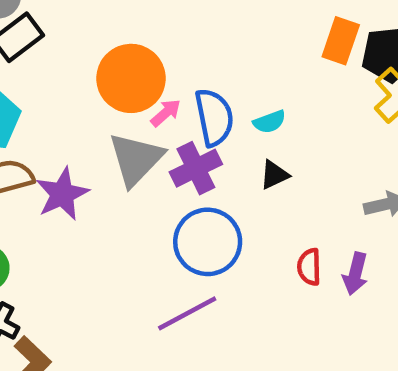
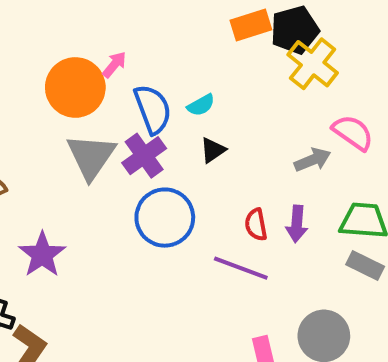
orange rectangle: (341, 41) -> (251, 25), turned 63
pink arrow: (166, 113) -> (114, 65), moved
purple star: (62, 194) -> (42, 255), moved
purple line: (187, 313) -> (241, 268), moved, turned 58

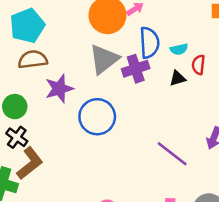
blue circle: (165, 218) -> (97, 117), moved
red semicircle: (256, 225) -> (198, 65), moved
purple star: (42, 255) -> (59, 89), moved

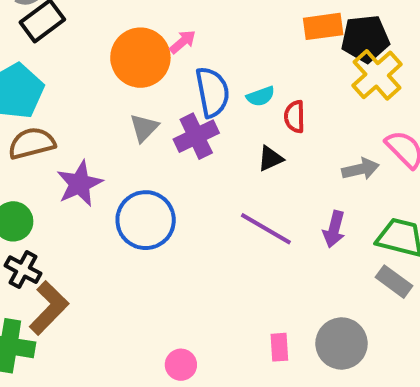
gray triangle: (104, 59) -> (144, 128), size x0.6
black triangle: (178, 78) -> (270, 159), moved
purple line: (172, 154) -> (266, 229), moved

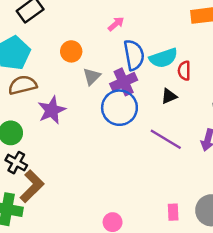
orange circle: (140, 58) -> (71, 51), moved, size x0.6
cyan semicircle: (261, 96) -> (163, 58), size x1.6
blue circle: (146, 220) -> (119, 108), moved

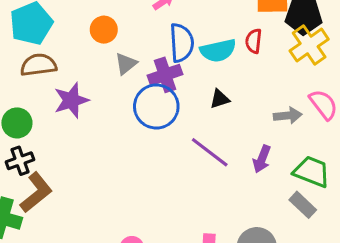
red semicircle: (184, 71) -> (254, 41), moved
black cross: (16, 163) -> (20, 161), turned 35

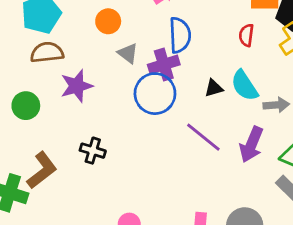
cyan semicircle: (218, 50) -> (244, 86), moved, turned 68
gray triangle: (126, 64) -> (128, 53), turned -45
purple arrow: (262, 159) -> (251, 144), size x1.4
black cross: (20, 161) -> (93, 151), moved, turned 35

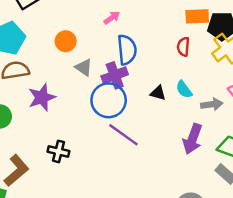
cyan semicircle: (244, 86) -> (184, 89), size x0.7
black triangle: (214, 88) -> (158, 93), turned 35
purple line: (203, 137) -> (123, 135), moved

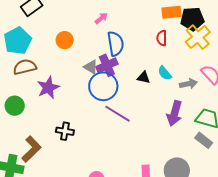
gray triangle: (84, 67) -> (91, 67), moved

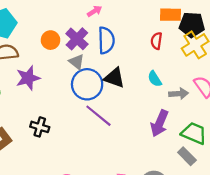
orange circle: (65, 40) -> (50, 40), moved
purple cross: (107, 65) -> (77, 39), moved, turned -30
black triangle: (144, 77) -> (114, 78), moved, size x1.5

